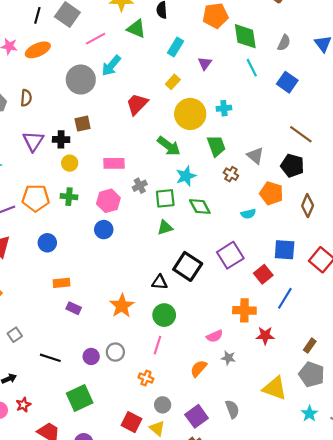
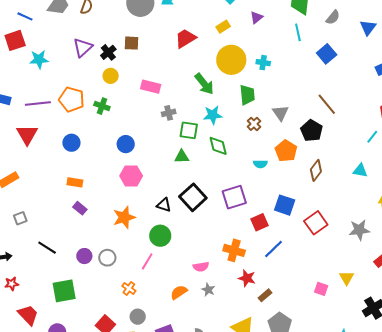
black cross: (61, 139) -> (108, 52), turned 35
pink hexagon: (108, 201) -> (131, 176), moved
brown rectangle: (310, 346) -> (265, 295), moved

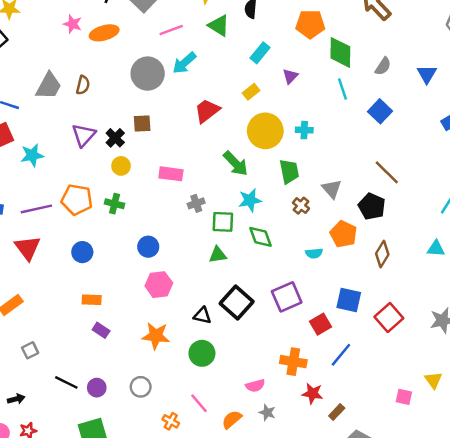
orange star: (124, 217) -> (156, 336), turned 30
purple circle: (84, 256) -> (97, 388), moved
pink line: (147, 261) -> (199, 403), moved, turned -66

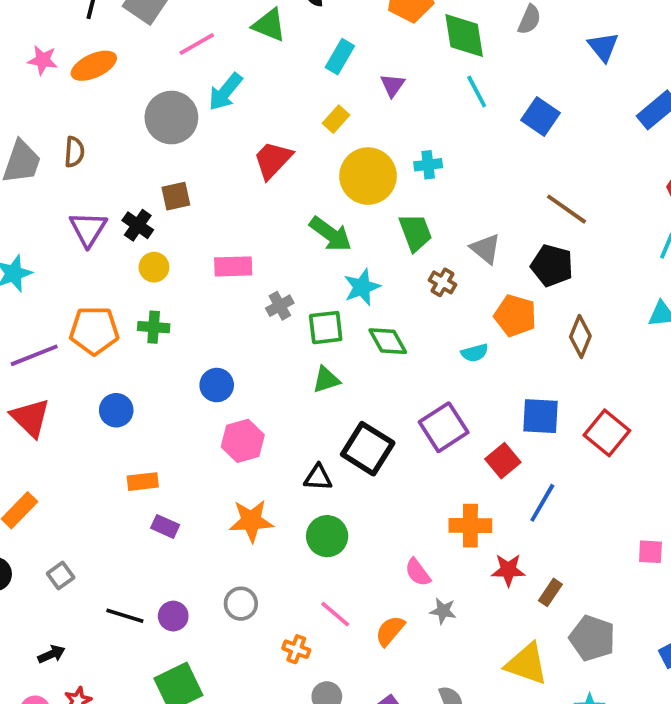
gray semicircle: (383, 66) -> (529, 20), moved
pink semicircle: (255, 386) -> (418, 572), turned 78

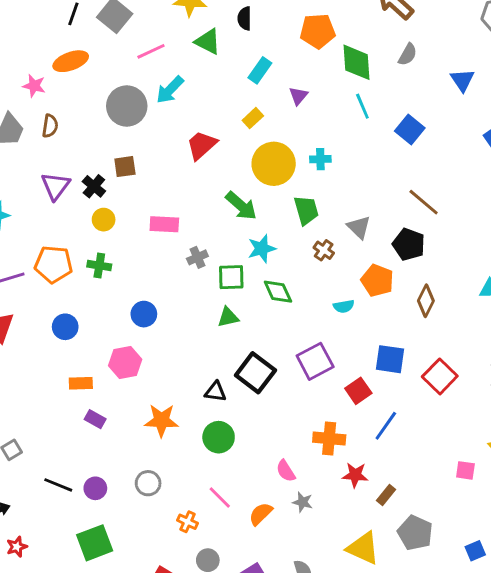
pink star: (43, 60) -> (34, 86), moved
pink hexagon: (243, 441) -> (125, 362), moved

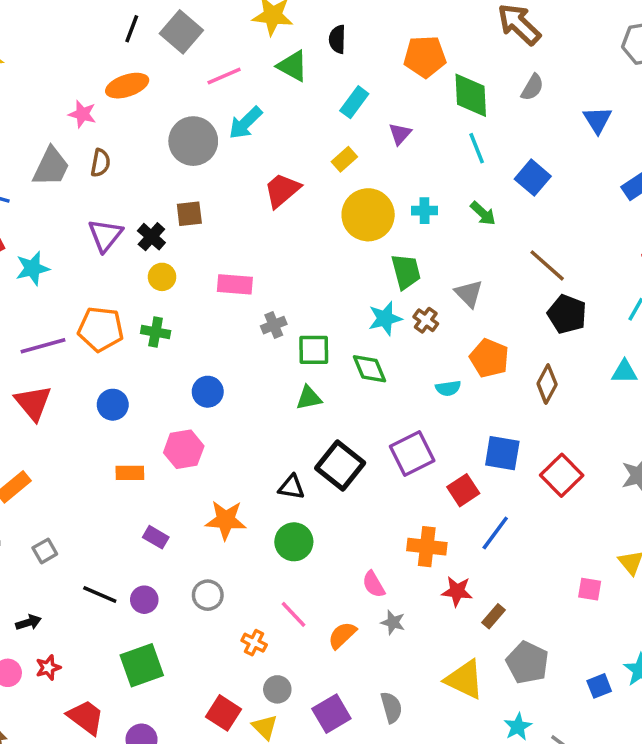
green arrow: (241, 206) -> (483, 213), moved, size x0.7
black pentagon: (409, 244) -> (567, 314), moved
cyan star: (262, 249) -> (385, 318), moved
purple rectangle: (95, 419) -> (156, 537), moved

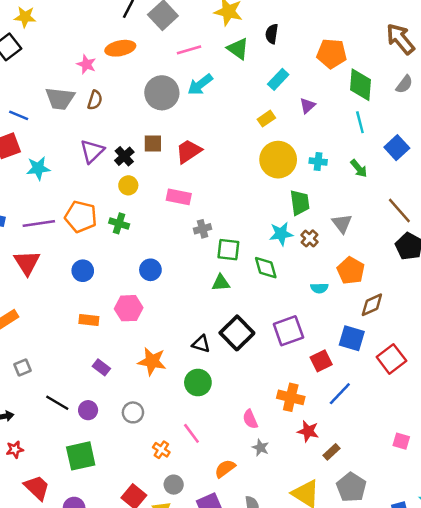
gray trapezoid: (51, 167) -> (60, 99), turned 64
red trapezoid: (282, 190) -> (189, 151), moved
brown diamond: (547, 384) -> (372, 305), moved, turned 30
orange semicircle: (342, 635) -> (225, 469), moved

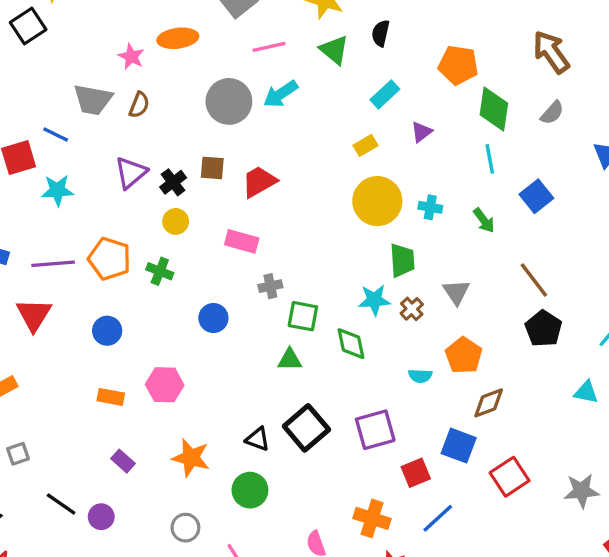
blue line: (19, 115) -> (56, 134), moved
blue circle: (150, 270) -> (213, 318), moved
gray circle: (133, 412) -> (185, 528), moved

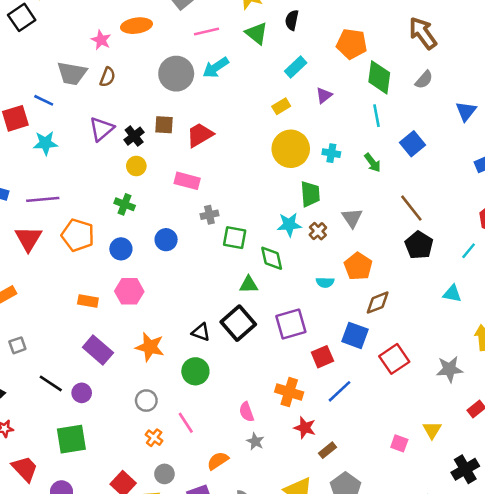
orange pentagon: (109, 259) -> (78, 235), moved
blue circle: (107, 331) -> (121, 249), moved
green triangle: (290, 360) -> (249, 285), moved
purple rectangle: (123, 461) -> (98, 350), size x1.6

